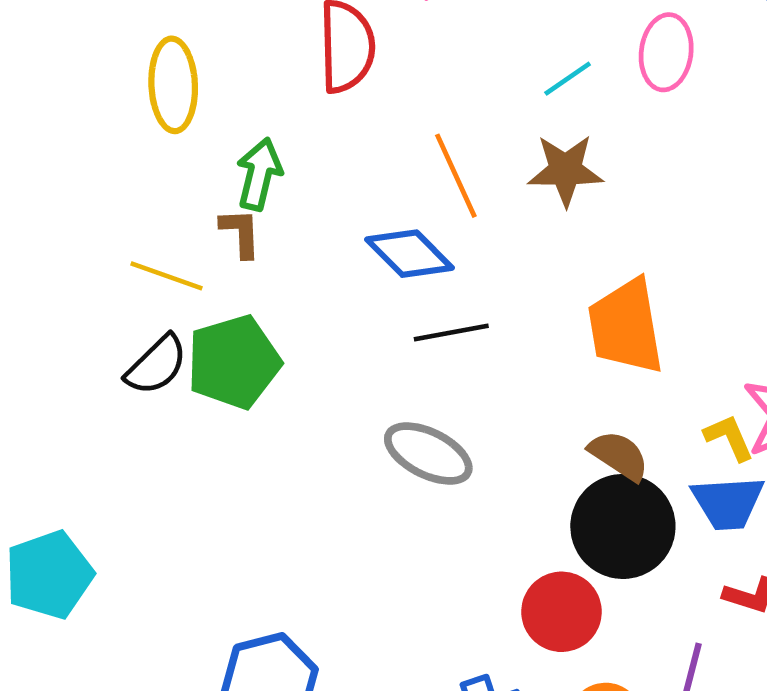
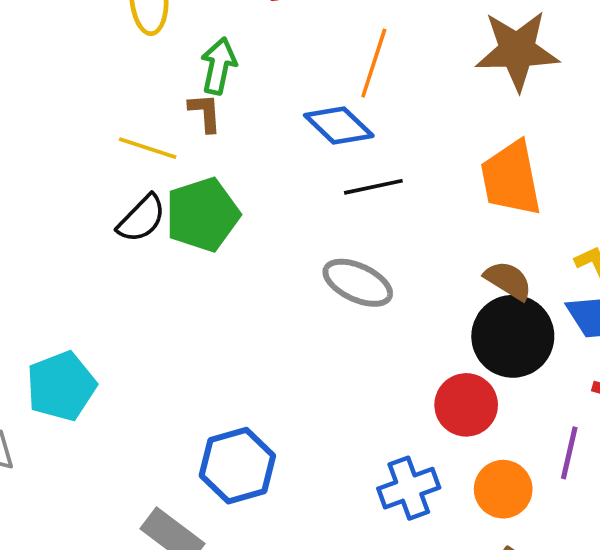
brown star: (565, 170) -> (517, 50), moved, size x1.4
orange line: (456, 176) -> (374, 63), turned 44

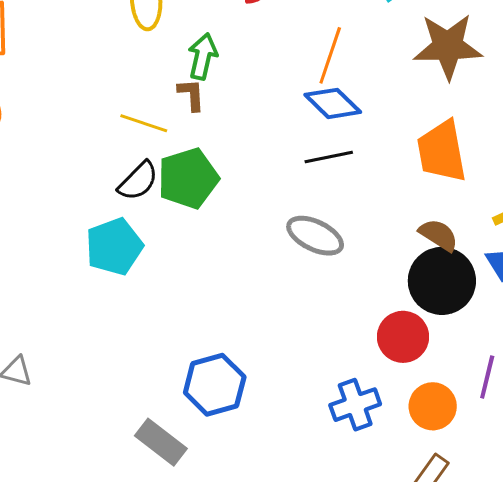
blue diamond: (339, 126) -> (333, 103), moved
cyan pentagon: (61, 386) -> (114, 247), moved

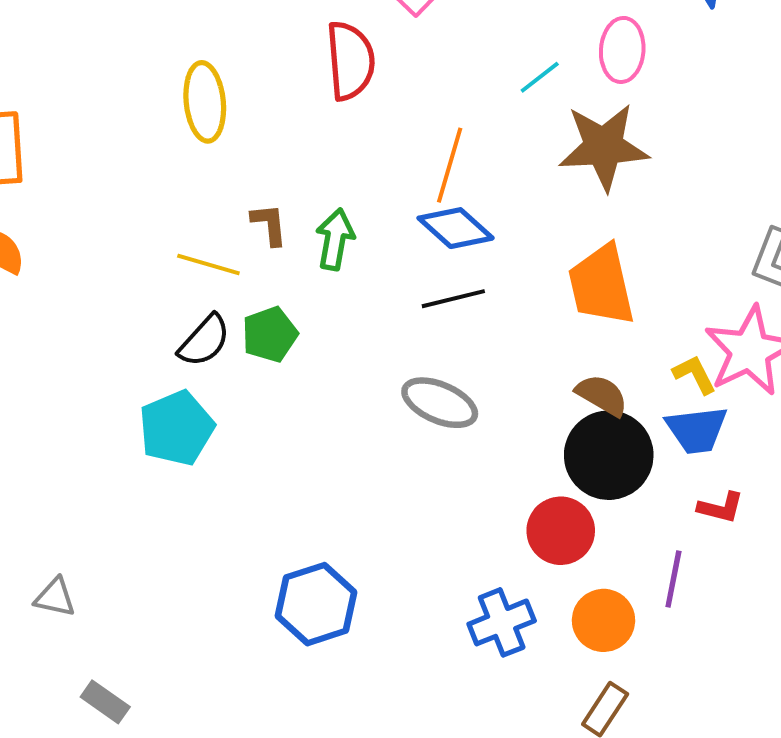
green arrow: (203, 56) -> (335, 239), moved
green pentagon: (188, 178) -> (270, 334), size x0.7
gray rectangle: (161, 442) -> (105, 702), moved, size x0.7

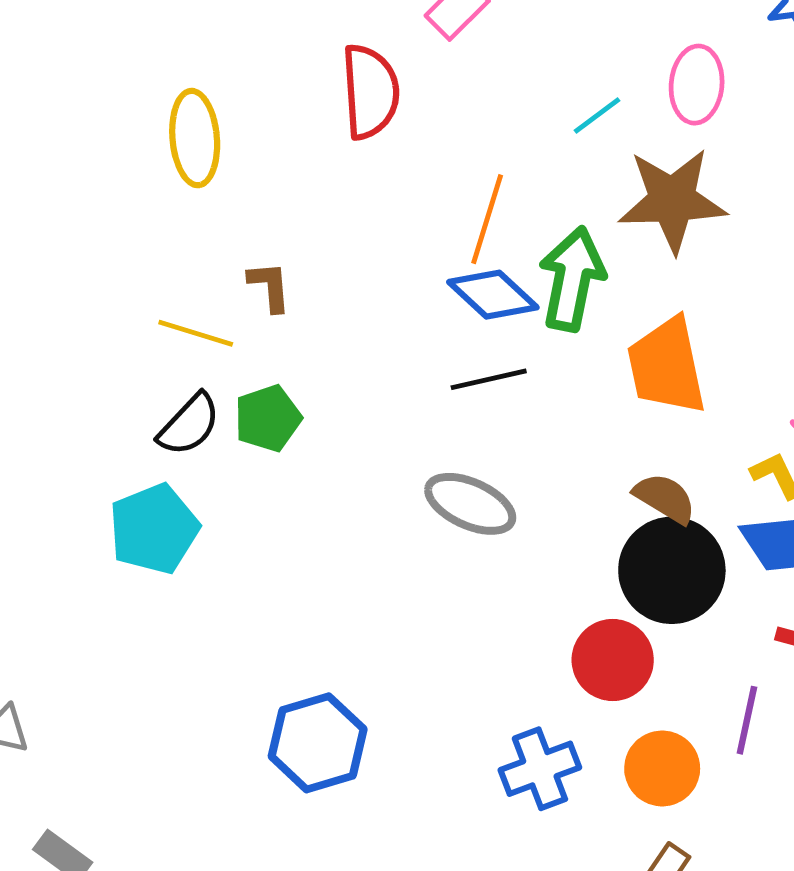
green arrow: (335, 239) -> (572, 279), moved, size x1.4

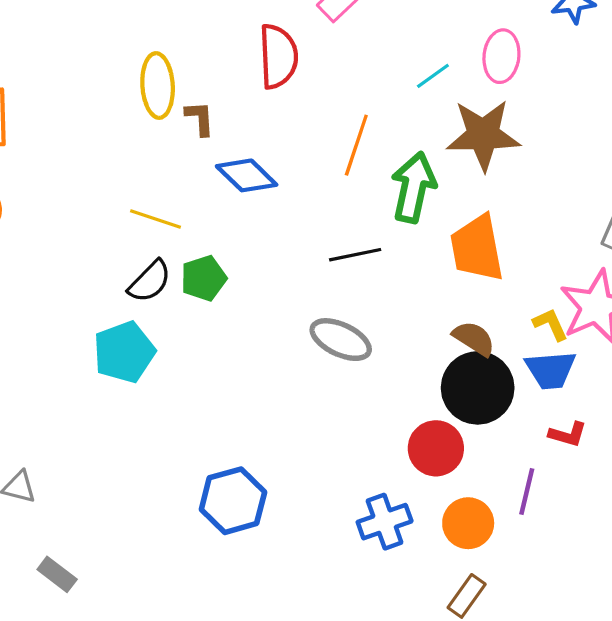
brown L-shape: (270, 286) -> (200, 118), moved
blue diamond: (493, 295) -> (247, 175), moved

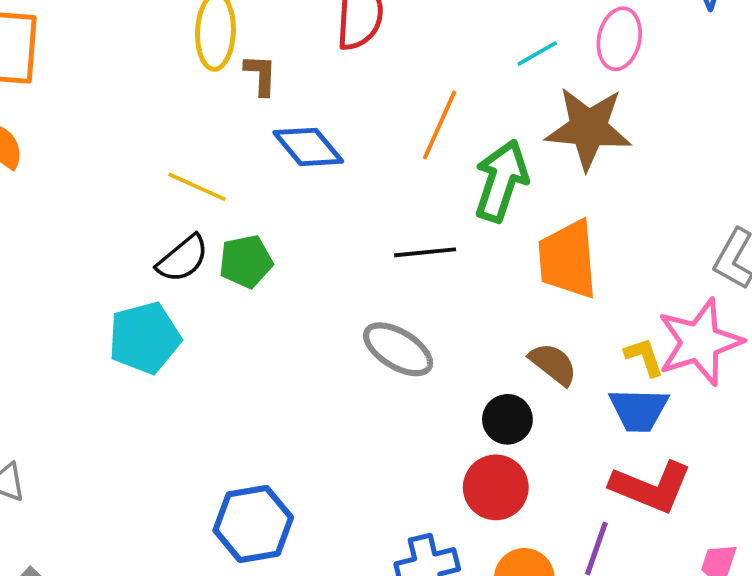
black circle: (478, 388) -> (507, 419), moved, size x0.6
red L-shape: (568, 434) -> (651, 487), size x1.8

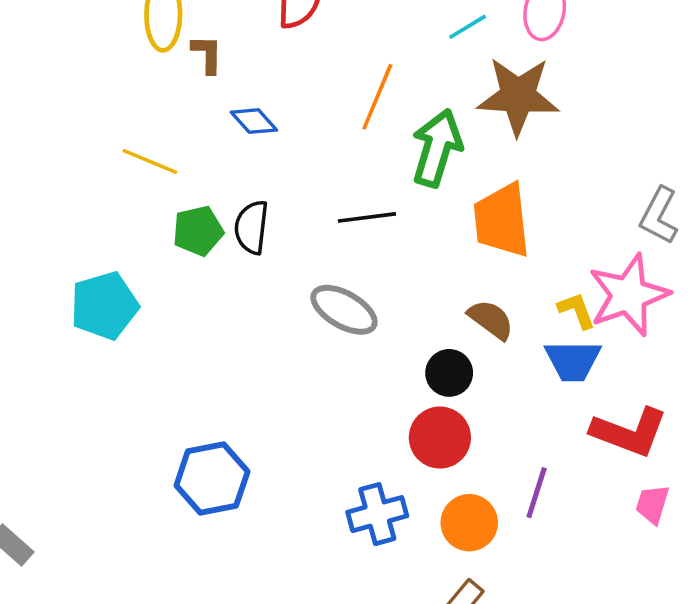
blue diamond: (308, 147) -> (254, 121), size x0.7
black semicircle: (183, 259) -> (252, 227), moved, turned 138
red L-shape: (651, 487) -> (629, 432), moved

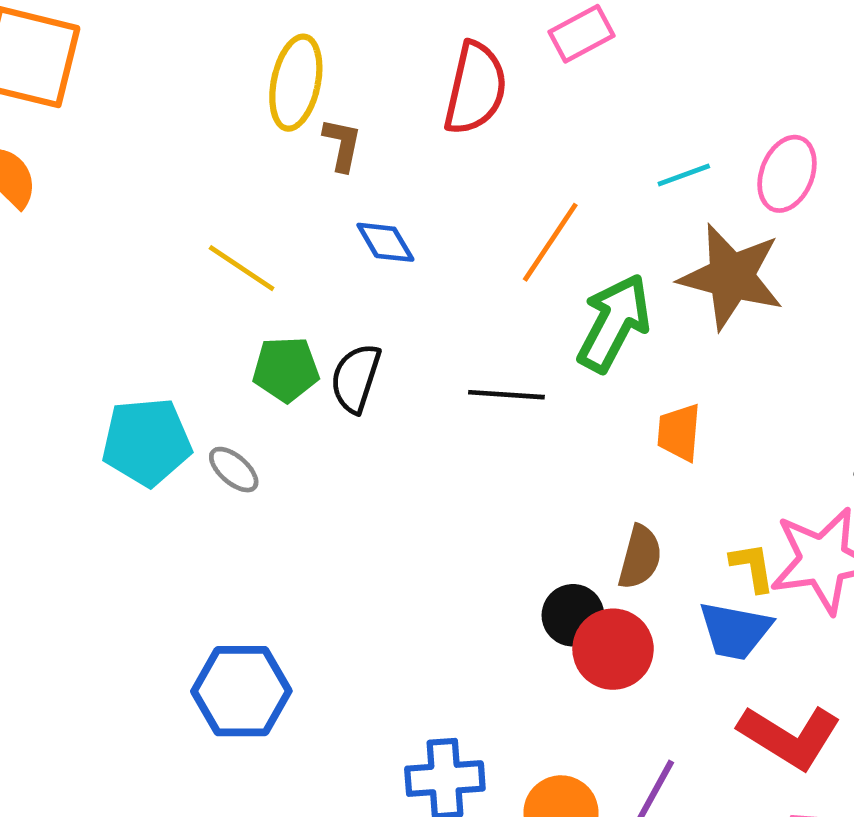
orange trapezoid: (502, 220) -> (679, 432), size x0.6
gray ellipse: (344, 310) -> (234, 470), moved, size x0.6
brown semicircle: (491, 320) -> (640, 557), turned 57
red circle: (440, 438) -> (613, 649), moved

